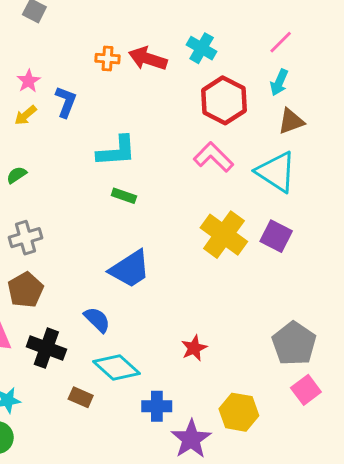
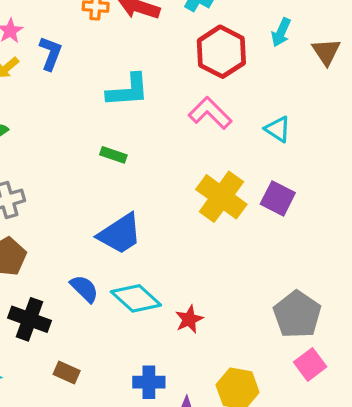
brown triangle: (291, 121) -> (326, 52), moved, turned -44
cyan L-shape: (117, 151) -> (128, 90), moved
cyan triangle: (276, 172) -> (278, 129), size x0.6
cyan diamond: (117, 367) -> (136, 298), moved

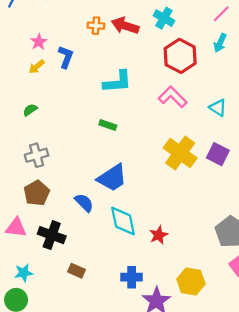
blue semicircle: (84, 289) -> (84, 203), moved
cyan diamond: (136, 298) -> (123, 221), turned 36

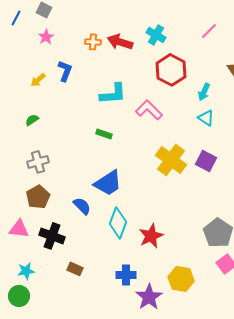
pink star: (39, 42) -> (46, 37), moved
cyan arrow: (220, 43) -> (204, 92), moved
pink L-shape: (173, 97) -> (149, 110), moved
cyan diamond: (123, 221) -> (118, 223), turned 32
red star: (159, 235) -> (151, 236), size x1.4

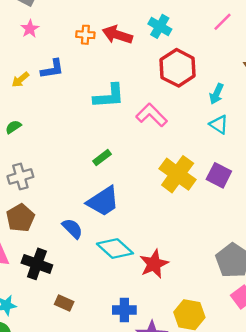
blue L-shape: (65, 71) -> (52, 69), turned 60
green rectangle: (104, 134) -> (102, 158), moved, turned -56
cyan diamond: (118, 223) -> (115, 249), turned -68

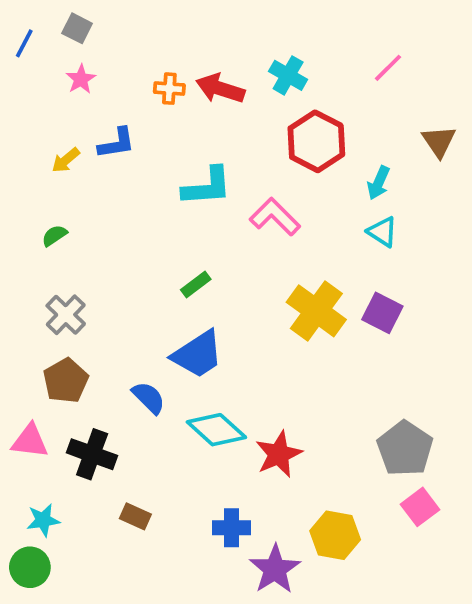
gray cross: (20, 177) -> (66, 315), turned -30

